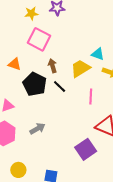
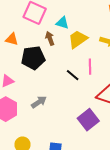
cyan triangle: (98, 54) -> (62, 23), moved
black pentagon: (35, 84) -> (33, 58), turned -30
black line: (60, 87) -> (73, 75), moved

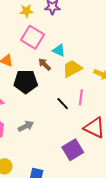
brown arrow: (50, 38) -> (45, 64), turned -32

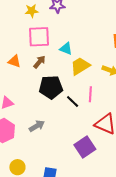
pink square: (33, 37) -> (39, 37), turned -30
brown arrow: (45, 64) -> (39, 62), moved, turned 88
black pentagon: (26, 82) -> (51, 87), moved

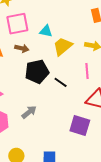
brown arrow: (39, 62) -> (22, 48), turned 72
pink line: (90, 94) -> (87, 71), moved
purple square: (85, 147) -> (80, 125), turned -30

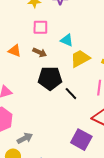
pink square: (17, 24) -> (40, 27), size x0.7
gray arrow: (29, 112) -> (25, 138), moved

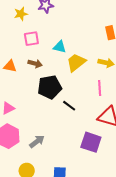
black line: (71, 94) -> (69, 106), moved
gray arrow: (25, 138) -> (37, 141), moved

